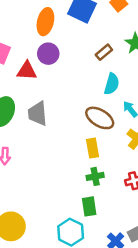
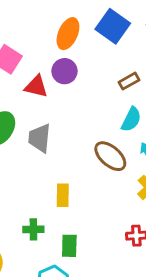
yellow rectangle: (92, 148) -> (63, 195), moved
green cross: (95, 176) -> (33, 229), moved
green rectangle: (89, 206) -> (69, 246), moved

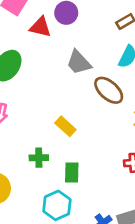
gray trapezoid: (40, 138) -> (79, 62), moved, turned -48
yellow rectangle: (63, 195) -> (65, 126), turned -48

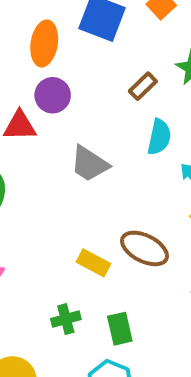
brown ellipse: (109, 90) -> (145, 248), moved

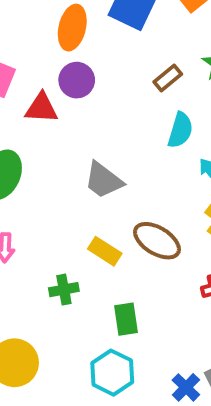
gray trapezoid: (89, 164) -> (104, 180), moved
green cross: (66, 319) -> (64, 290), moved

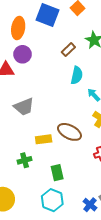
gray trapezoid: (104, 180) -> (24, 107), moved, turned -55
yellow rectangle: (105, 251) -> (44, 139), turned -35

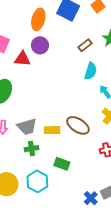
gray trapezoid: (24, 107) -> (27, 127), moved
green rectangle: (57, 173) -> (62, 164), turned -63
cyan hexagon: (52, 200) -> (37, 181), moved

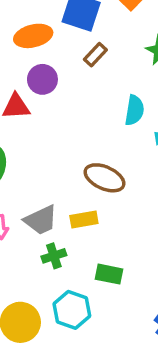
orange ellipse: (38, 19) -> (33, 36), turned 70
brown rectangle: (85, 45) -> (95, 55), moved
brown ellipse: (78, 125) -> (105, 178), moved

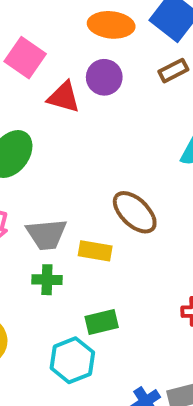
green rectangle: (109, 274) -> (102, 322), turned -44
cyan hexagon: (72, 310) -> (72, 360), moved

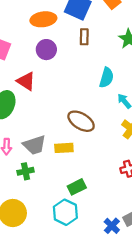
brown rectangle: (173, 71) -> (84, 37), turned -49
red triangle: (64, 97) -> (26, 81), moved, turned 30
green cross: (47, 280) -> (26, 171), moved

